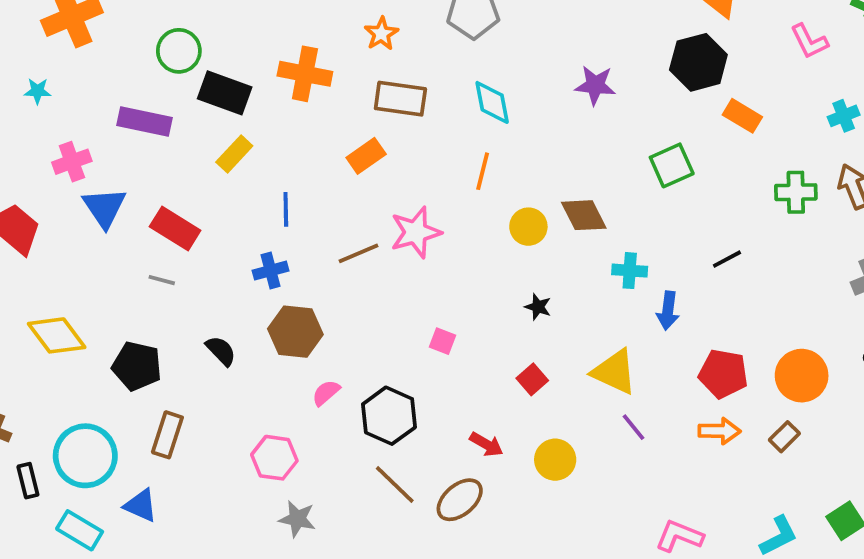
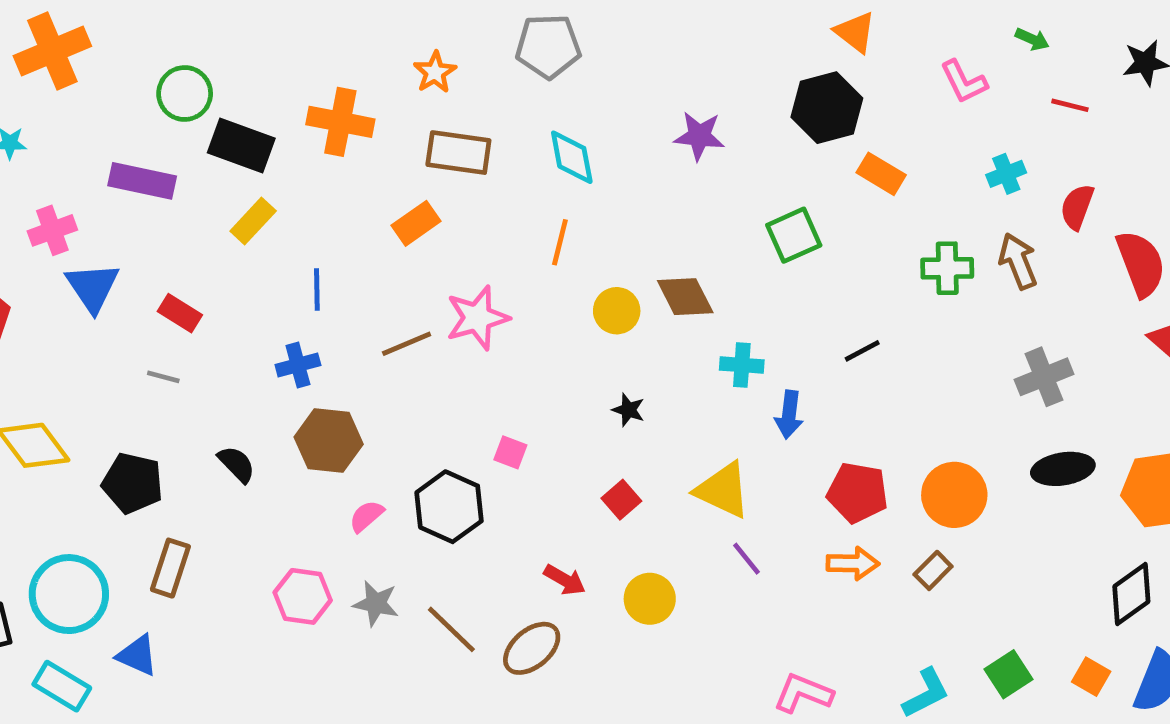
red rectangle: (175, 229) -> (180, 313), size x0.7
black hexagon: (389, 416) -> (449, 507), moved
gray star: (297, 519) -> (376, 603), moved

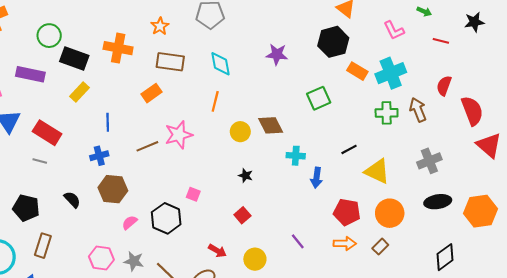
cyan cross: (1006, 174) -> (391, 73), moved, size x1.8
red rectangle: (180, 313) -> (47, 133), size x1.5
yellow triangle: (723, 490) -> (377, 171), moved
black diamond: (1131, 594) -> (445, 257), moved

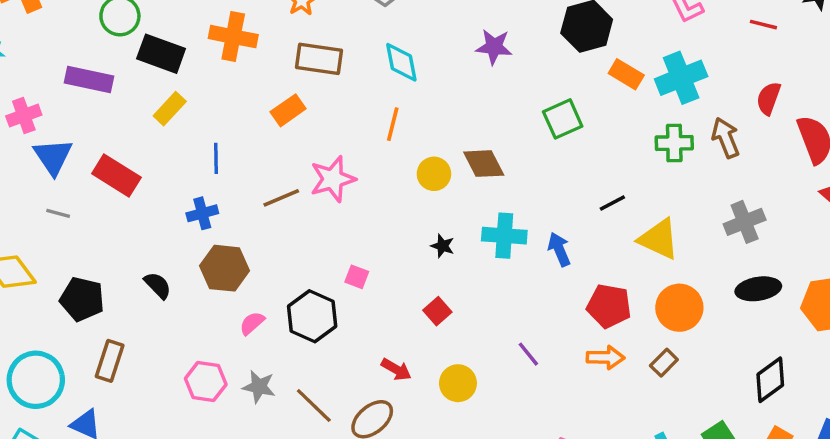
cyan cross: (296, 156) -> (504, 236), moved, size x1.4
gray line: (40, 161) -> (58, 213), moved
blue arrow: (317, 178) -> (559, 249), turned 150

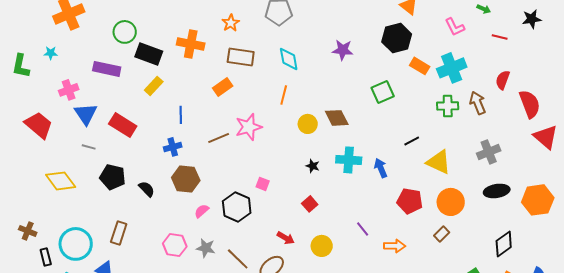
black pentagon: (82, 299) -> (113, 177), moved
orange arrow: (606, 357) -> (395, 246), moved

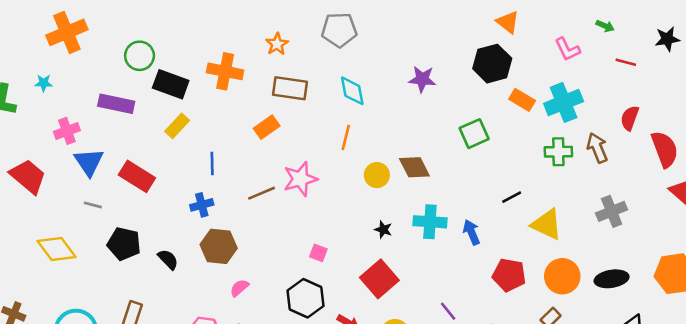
black ellipse: (497, 191) -> (612, 279), moved
red square: (310, 204) -> (379, 279), size x1.8
black hexagon: (237, 207) -> (305, 298), moved

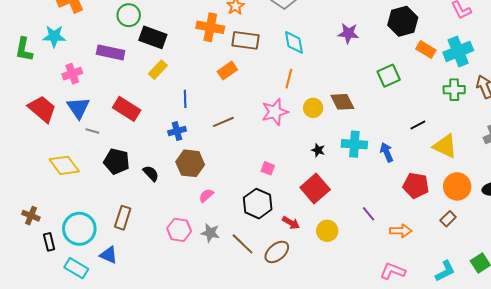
orange cross: (225, 71) -> (210, 27), moved
cyan star: (44, 83) -> (54, 36), size x1.6
blue triangle: (89, 162) -> (78, 108), moved
pink star: (300, 179) -> (275, 112), moved

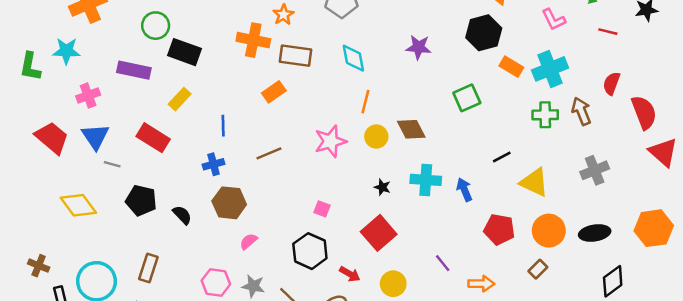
yellow rectangle: (158, 70) -> (180, 99), moved
orange line: (289, 79) -> (365, 102), moved

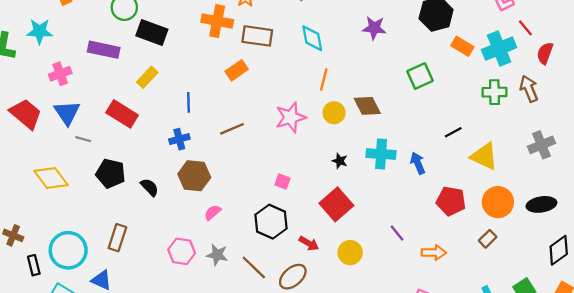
red line: (608, 32) -> (525, 28), moved, turned 36
red semicircle: (611, 83) -> (545, 53), moved

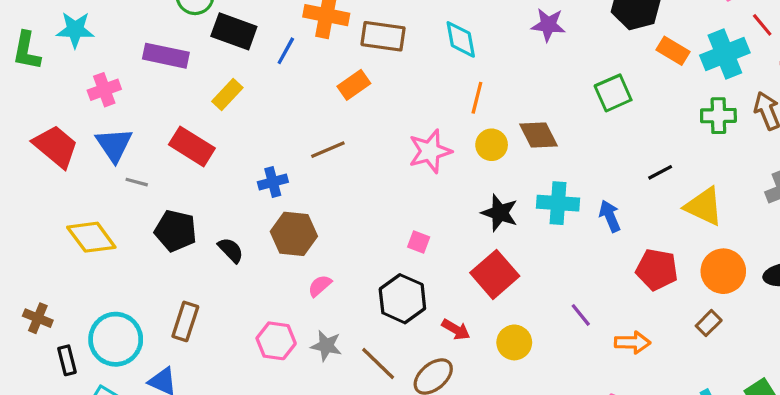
blue line: (189, 102) -> (286, 51), moved, turned 30
brown line: (232, 129) -> (328, 150), moved
black star: (340, 161) -> (500, 213), size x1.6

